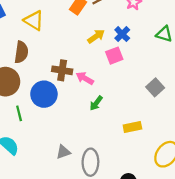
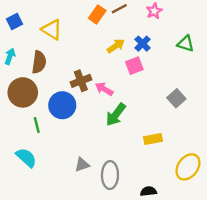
brown cross: (62, 70) -> (81, 81), turned -30
green arrow: (96, 103) -> (116, 115), size x1.5

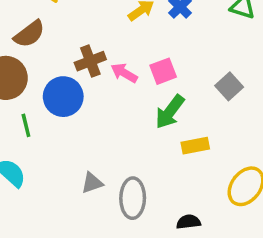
brown semicircle: (39, 62) -> (29, 34), turned 45
pink square: (134, 66) -> (163, 71), moved
green arrow: (116, 115) -> (170, 112), moved

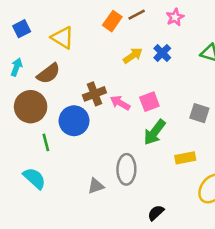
gray square: (229, 86) -> (199, 113), turned -30
yellow rectangle: (195, 146) -> (185, 158), moved
gray ellipse: (133, 198) -> (126, 169), moved
black semicircle: (188, 222) -> (156, 213), moved, turned -36

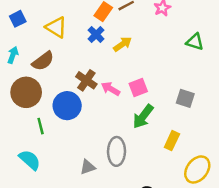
blue cross: (162, 53) -> (96, 34), moved
brown cross: (94, 94) -> (86, 80), turned -35
yellow rectangle: (185, 158) -> (172, 141), turned -54

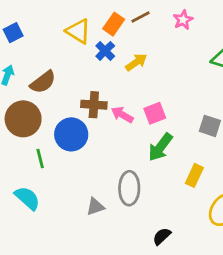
yellow triangle: (56, 27) -> (78, 31), moved
brown cross: (86, 80) -> (94, 105), turned -30

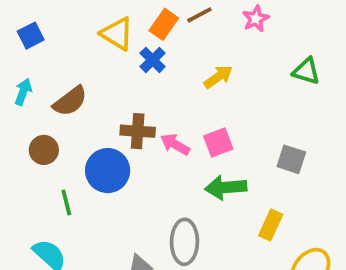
yellow arrow: (136, 62) -> (218, 77), moved
brown circle: (23, 119) -> (44, 150), size x0.6
green arrow: (160, 147) -> (226, 187), turned 48

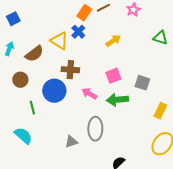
yellow triangle: (117, 34) -> (59, 41), moved
pink arrow: (175, 144) -> (89, 94), moved
gray square: (291, 159) -> (142, 83), moved
yellow rectangle: (271, 225) -> (160, 111), moved

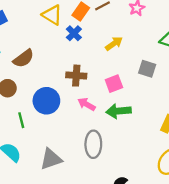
yellow triangle: (59, 41) -> (52, 15), moved
brown cross: (70, 70) -> (76, 76), moved
gray square: (142, 83) -> (147, 69), moved
gray triangle: (71, 142) -> (51, 159), moved, size x1.5

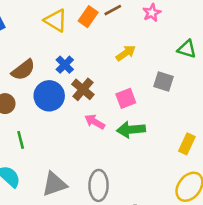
blue cross: (74, 33) -> (65, 65), moved
brown cross: (76, 76) -> (83, 89), turned 36
blue circle: (46, 101) -> (49, 96), moved
gray ellipse: (93, 144) -> (99, 185), moved

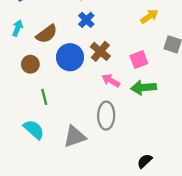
yellow arrow: (126, 53) -> (149, 16), moved
blue cross: (65, 65) -> (86, 20), moved
gray ellipse: (99, 185) -> (106, 116), moved

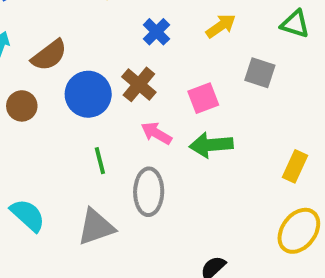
blue cross: (86, 20) -> (156, 32), moved
green line: (44, 97) -> (100, 161), moved

